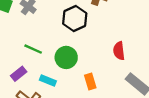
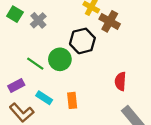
green circle: (66, 57) -> (60, 59), moved
orange rectangle: (90, 81) -> (72, 100), moved

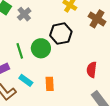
brown cross: (110, 21) -> (97, 19), moved
green line: (35, 64) -> (20, 51), turned 35

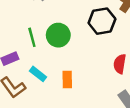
black hexagon: (61, 34) -> (102, 21), moved

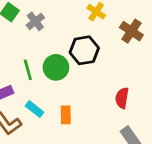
black hexagon: (102, 21) -> (84, 50), moved

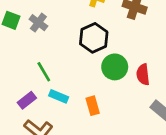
green circle: (56, 67) -> (115, 67), moved
cyan rectangle: (34, 109) -> (59, 96), moved

